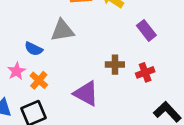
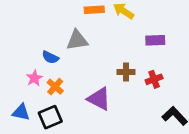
purple rectangle: (146, 30) -> (155, 40), turned -54

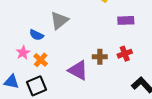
gray triangle: (77, 40) -> (59, 20), turned -30
brown cross: (126, 72) -> (100, 57), moved

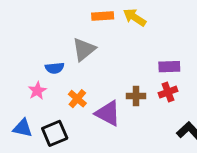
purple rectangle: (126, 20) -> (169, 67), moved
blue semicircle: (36, 35) -> (55, 68), turned -32
orange cross: (41, 60) -> (77, 99), moved

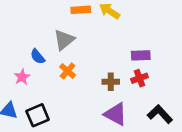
blue semicircle: (55, 68) -> (38, 57), turned 56
orange cross: (77, 99) -> (68, 71), moved
purple triangle: (108, 113) -> (116, 114), moved

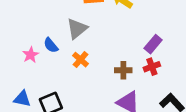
purple rectangle: (141, 55) -> (153, 44), turned -48
pink star: (22, 77) -> (31, 55), moved

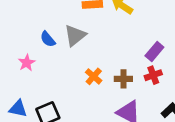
blue semicircle: (51, 45) -> (48, 39), moved
orange cross: (81, 60) -> (94, 76), moved

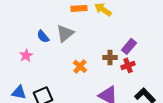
brown cross: (123, 79) -> (110, 57), moved

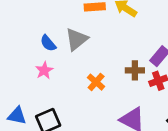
pink star: (26, 55) -> (44, 70), moved

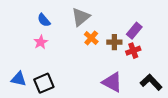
gray triangle: (77, 39) -> (81, 17), moved
orange cross: (96, 82) -> (91, 38), moved

